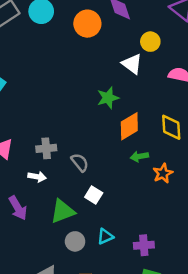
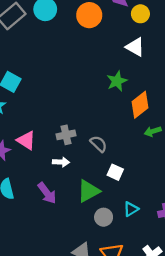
yellow circle: (150, 42) -> (140, 14), moved

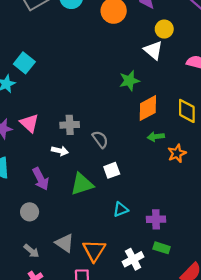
yellow circle: (140, 14) -> (164, 29), moved
white square: (115, 172) -> (112, 170), turned 35
gray circle: (104, 217) -> (30, 212), moved

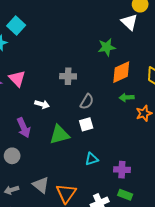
gray cross: (70, 125) -> (68, 76), moved
gray semicircle: (100, 139) -> (87, 102), moved, turned 63
gray arrow: (31, 251) -> (11, 190), turned 120

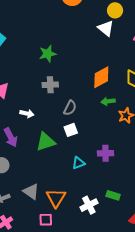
green star: (107, 47) -> (48, 54), moved
purple cross: (122, 170) -> (106, 153), moved

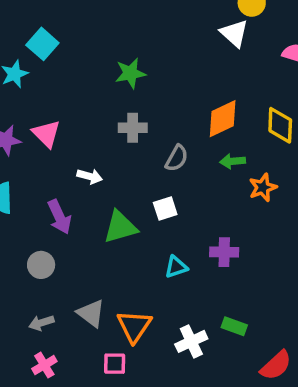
gray semicircle: (70, 108) -> (177, 158), moved

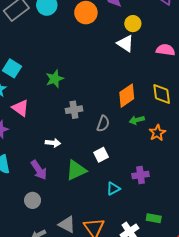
green star: (130, 73) -> (55, 79), moved
pink triangle: (46, 134) -> (21, 108), moved

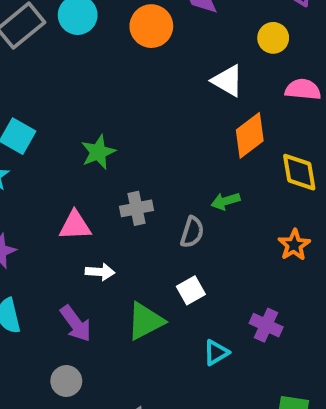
yellow circle: (133, 24) -> (273, 38), moved
orange diamond: (127, 96) -> (250, 135), moved
pink triangle: (21, 108) -> (75, 226), moved, turned -36
green arrow: (137, 120) -> (226, 201), moved
purple cross: (141, 175) -> (266, 325), turned 35

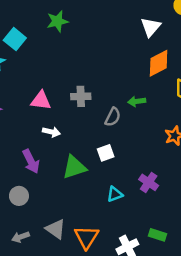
white triangle: (228, 81) -> (151, 27), turned 30
green star: (98, 152) -> (57, 21), moved

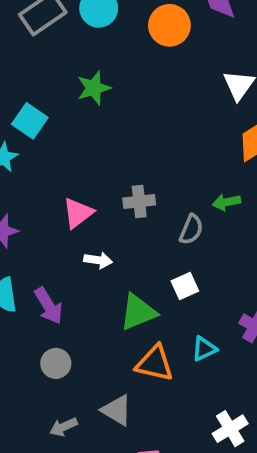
pink triangle: (41, 101) -> (78, 213), turned -40
purple arrow: (31, 161) -> (49, 306), moved
orange triangle: (87, 237) -> (155, 363), moved, turned -45

